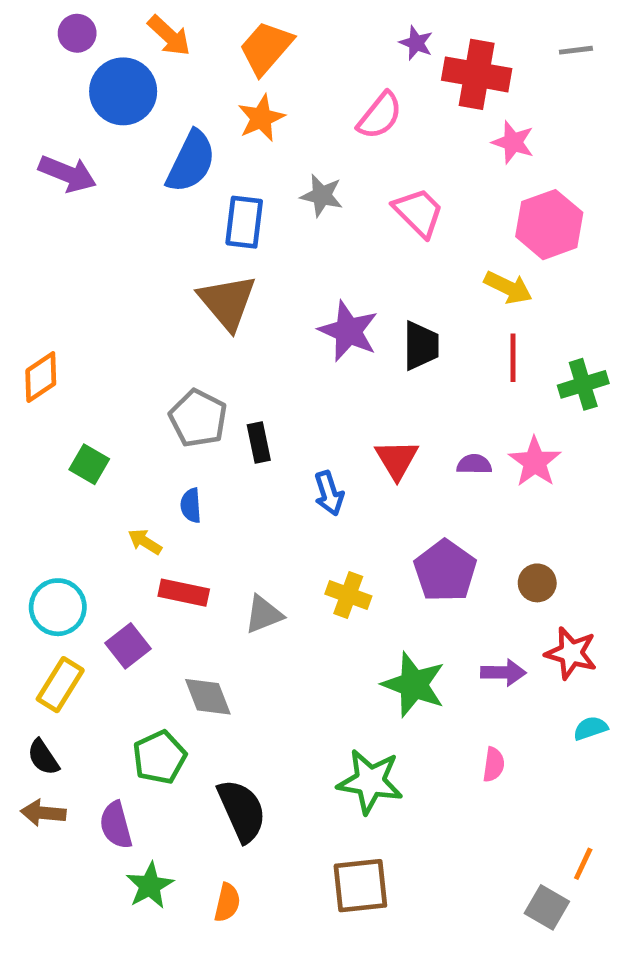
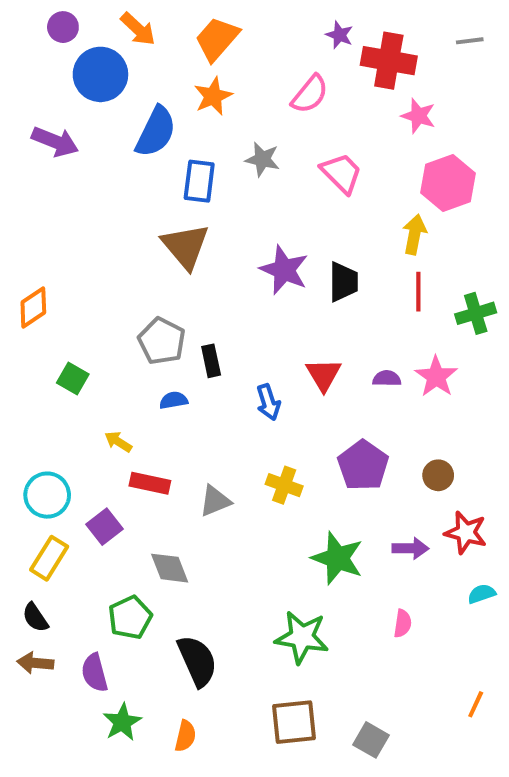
yellow arrow: (508, 288) -> (414, 234), turned -105
blue semicircle: (191, 505) -> (174, 400), moved, turned 84
gray square: (547, 907) -> (371, 740), moved

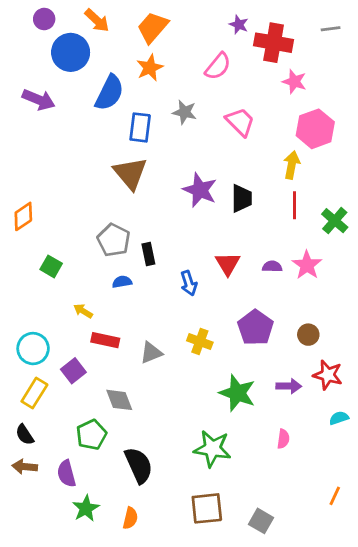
green cross: (476, 313) -> (335, 221), turned -32

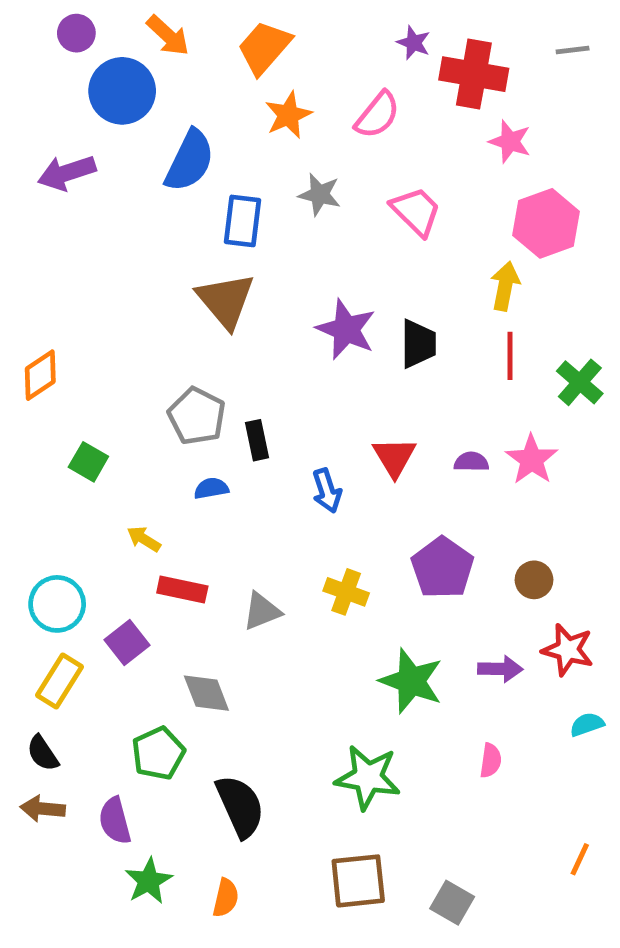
orange star: (150, 68) -> (288, 115), moved
purple arrow: (39, 100) -> (67, 173), turned 140

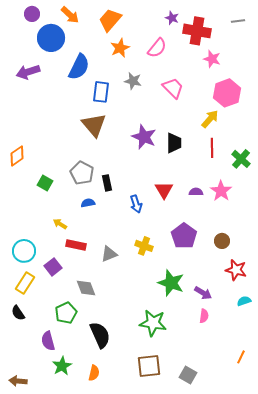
yellow arrow: (505, 286) -> (210, 119), turned 30
green square: (88, 462) -> (45, 183), moved
purple arrow: (500, 669) -> (203, 293), moved, turned 30
brown arrow: (43, 809) -> (18, 381), moved

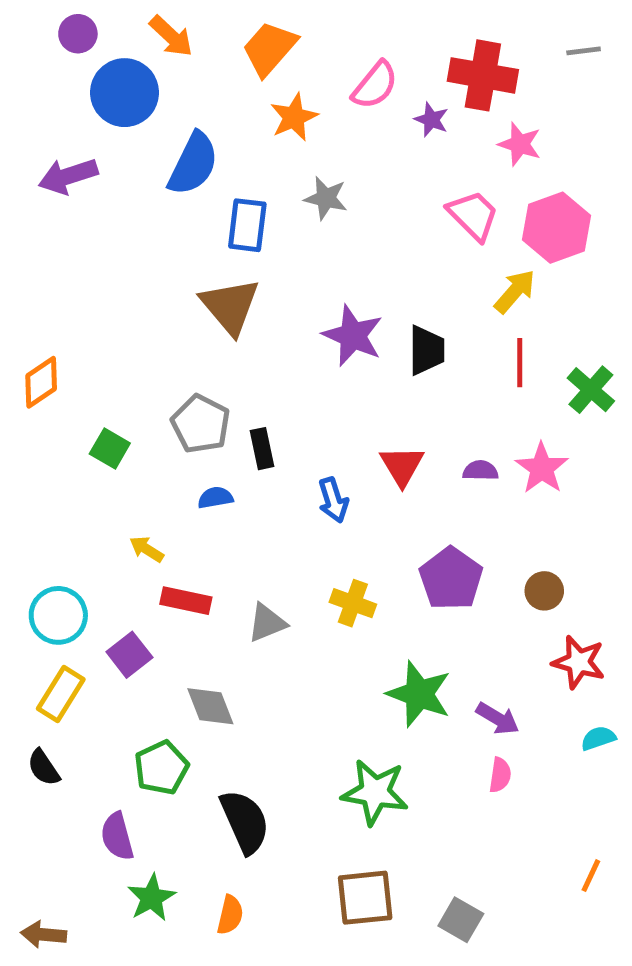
purple star: (172, 18) -> (431, 120), moved
pink semicircle: (157, 48) -> (375, 85), moved
pink trapezoid: (173, 88) -> (473, 215), moved

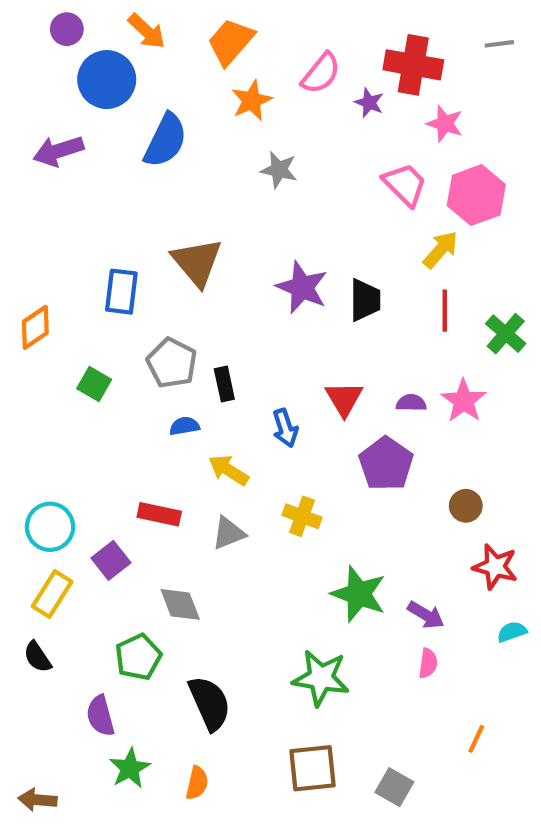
blue rectangle: (247, 225) -> (121, 292), moved
yellow arrow: (147, 549) -> (229, 470), moved, size x1.4
purple pentagon: (451, 579) -> (386, 464), moved
orange line: (591, 876) -> (476, 739), moved

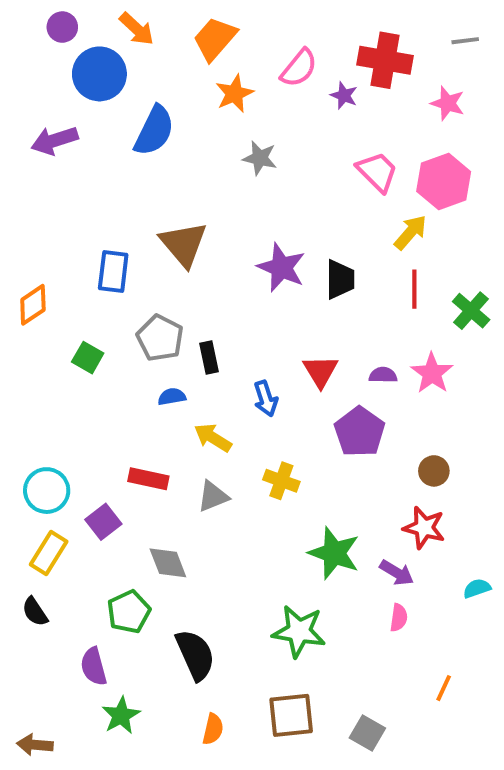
pink star: (445, 124) -> (448, 103), moved
red star: (495, 567) -> (424, 528), moved
orange semicircle: (197, 783) -> (213, 729), moved

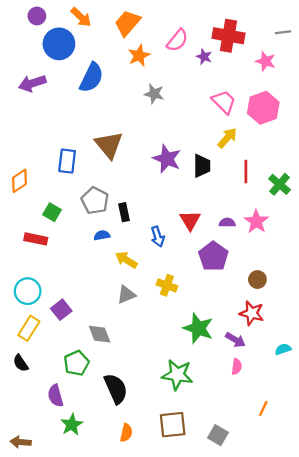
gray line: (465, 41) -> (283, 32), moved
yellow arrow: (410, 232) -> (227, 138), moved
red rectangle: (148, 479) -> (36, 239), moved

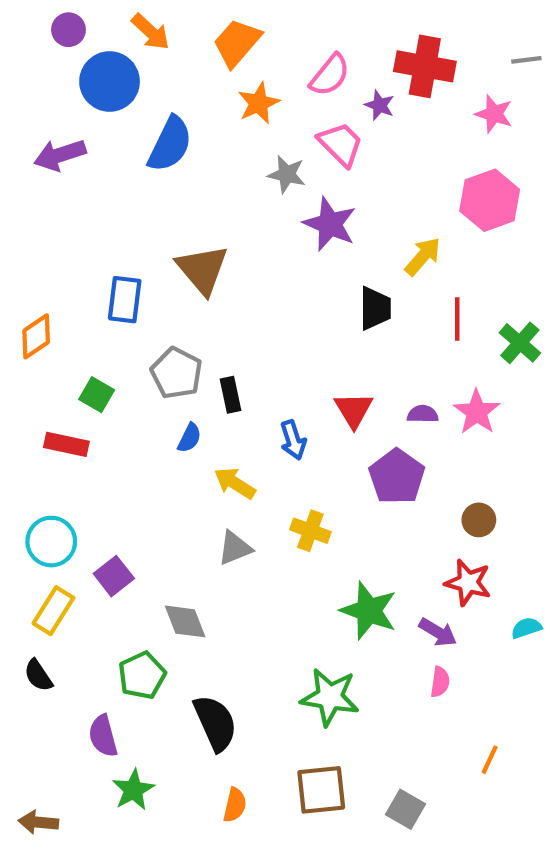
pink trapezoid: (224, 102) -> (341, 144), moved
purple star: (167, 159) -> (330, 224), moved
blue semicircle: (102, 235) -> (189, 438), turned 126
cyan semicircle: (283, 349) -> (526, 628), moved

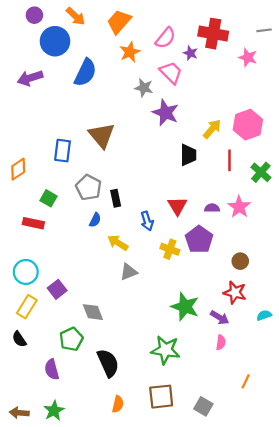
pink hexagon: (490, 200) -> (248, 125), moved
yellow cross: (310, 531) -> (170, 249), moved
gray triangle: (235, 548) -> (129, 272), moved
green star: (133, 790) -> (54, 411), moved

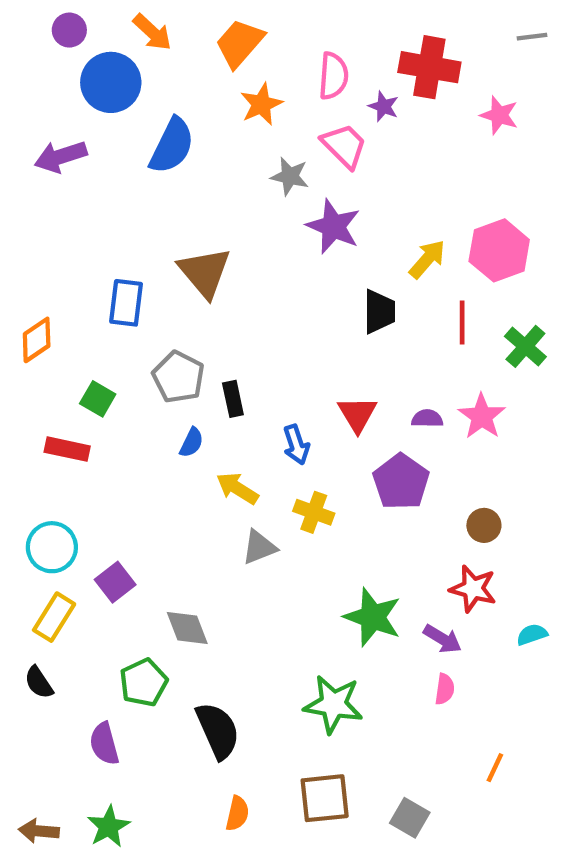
gray line: (264, 30) -> (532, 37), moved
pink semicircle: (166, 38) -> (333, 76), turned -35
yellow cross: (170, 249) -> (314, 512), moved

